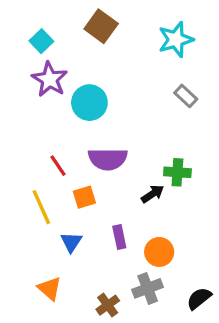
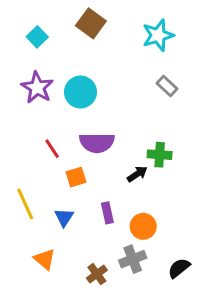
purple star: (50, 79) -> (37, 88), moved
yellow line: (41, 207) -> (25, 204), moved

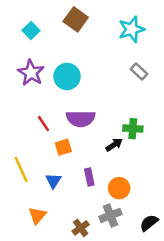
orange triangle: (45, 259) -> (37, 215), turned 30

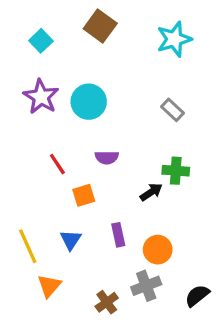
gray rectangle: (139, 71) -> (172, 110), moved
purple semicircle: (81, 119) -> (107, 158), size x0.6
yellow line: (21, 170) -> (28, 246), moved

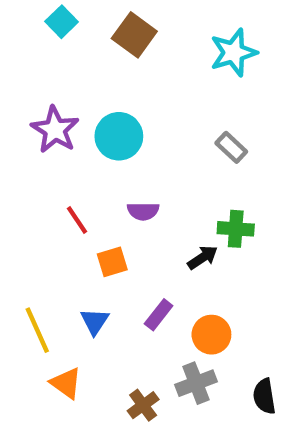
cyan square: (41, 41) -> (62, 22), moved
purple rectangle: (118, 235) -> (159, 315), turned 50
orange triangle: (49, 286) -> (66, 383), turned -35
black semicircle: (197, 296) -> (264, 396), turned -60

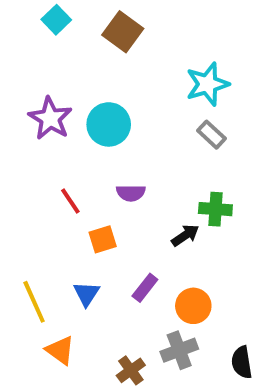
cyan star: (233, 53) -> (207, 84), moved

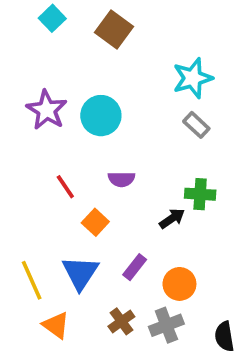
orange square: (103, 239) -> (95, 222), turned -30
blue triangle: (86, 294) -> (80, 273), size x1.5
brown cross: (131, 370) -> (121, 321), moved

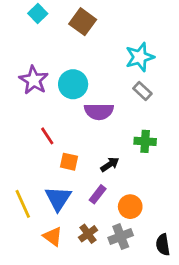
purple semicircle: (121, 179) -> (99, 111), moved, size x1.5
black arrow: (172, 218) -> (110, 164), moved
orange square: (95, 222) -> (69, 162), turned -30
orange triangle: (56, 325) -> (53, 237), moved

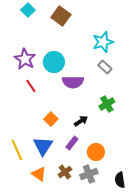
red line: (47, 136) -> (31, 86), moved
green cross: (145, 141) -> (107, 104), turned -35
orange square: (69, 162) -> (51, 119), turned 32

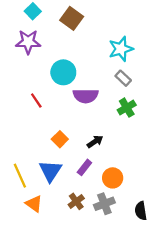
purple star: (25, 59) -> (28, 42), moved, turned -30
green cross: (107, 104) -> (127, 108), moved
orange triangle: (39, 174) -> (34, 204), moved

